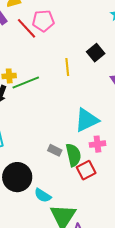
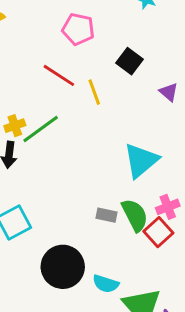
pink pentagon: (43, 21) -> (78, 29), moved, turned 30
red line: (26, 28) -> (59, 75), moved
pink cross: (97, 144) -> (168, 207), moved

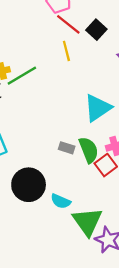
red line: (59, 75) -> (68, 24), moved

